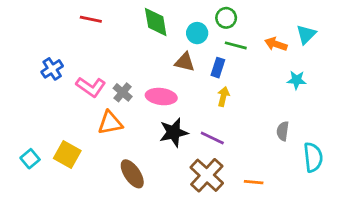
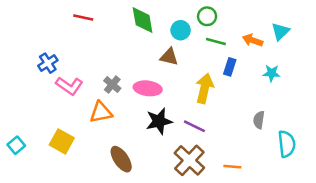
blue rectangle: (218, 68) -> (230, 67), moved
pink L-shape: (91, 87) -> (69, 86), moved
yellow arrow: (223, 97) -> (205, 88), size x1.6
cyan square: (30, 159) -> (16, 145), moved

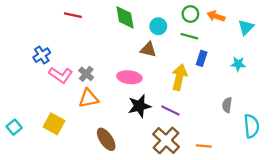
green circle: (207, 16) -> (190, 14), moved
orange arrow: (253, 40) -> (216, 16), moved
gray cross: (112, 85) -> (86, 74), moved

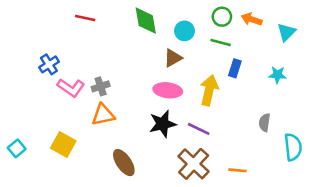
brown triangle: (148, 49) -> (173, 58), turned -42
gray cross: (86, 74) -> (101, 86), turned 32
pink ellipse: (129, 77) -> (168, 90), moved

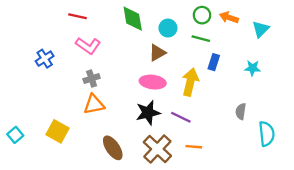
pink L-shape: (71, 88) -> (88, 46), moved
brown cross: (194, 164) -> (157, 149), moved
orange line: (237, 170) -> (194, 147), moved

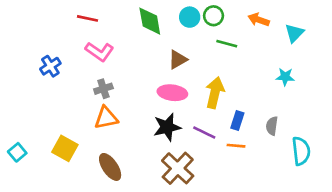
green circle: (202, 15) -> (214, 16), moved
cyan circle: (168, 28) -> (190, 17), moved
blue rectangle: (214, 62) -> (237, 121), moved
orange line: (194, 147) -> (236, 146), moved
brown ellipse: (113, 148) -> (110, 167), moved

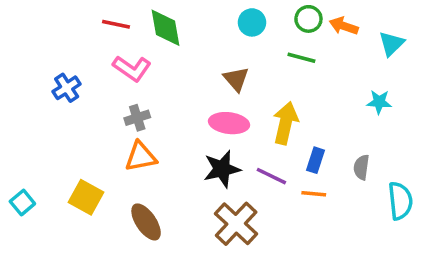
green circle: (214, 16) -> (308, 19), moved
green diamond: (150, 21) -> (165, 28), moved
brown triangle: (178, 60) -> (236, 79), turned -42

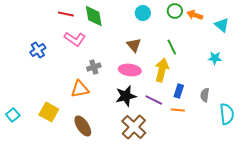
cyan triangle: (391, 44) -> (222, 25), turned -35
green line: (301, 58) -> (172, 47), moved, turned 49
gray cross: (137, 118) -> (94, 67), moved

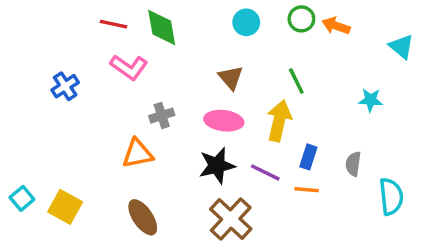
cyan triangle: (222, 25) -> (402, 47), moved
yellow square: (49, 112) -> (65, 207), moved

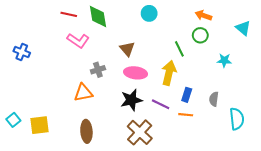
green circle: (301, 19) -> (200, 35), moved
brown triangle: (231, 78) -> (127, 49), moved
blue cross: (65, 86) -> (22, 52), moved, turned -35
yellow square: (65, 207) -> (39, 125), turned -36
brown ellipse: (143, 217) -> (86, 131), turned 30

